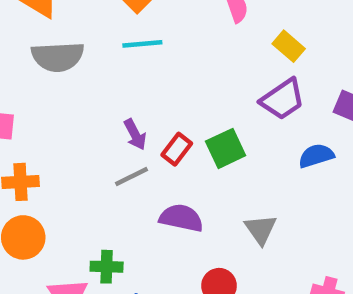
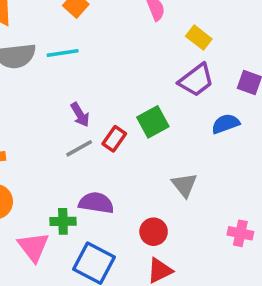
cyan line: (142, 44) -> (63, 53), moved
red rectangle: (177, 149) -> (114, 139), moved
purple semicircle: (181, 218) -> (96, 203), moved

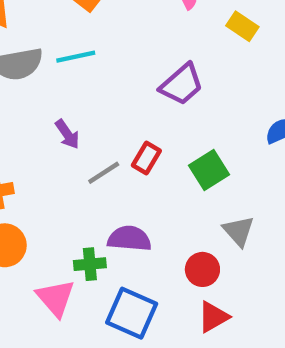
purple trapezoid: (196, 80) -> (182, 84), moved
purple arrow: (80, 115) -> (67, 134), moved
green square: (153, 122) -> (209, 170), moved
gray triangle: (184, 185) -> (239, 231), moved

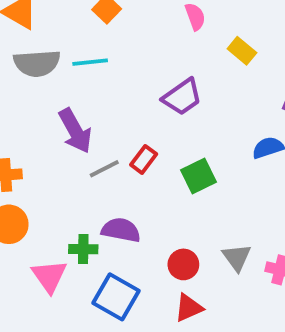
purple arrow: (67, 134) -> (75, 131), size x1.6
gray triangle: (239, 231) -> (237, 257), moved

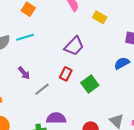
purple arrow: (75, 131) -> (24, 73), size x0.6
red rectangle: (144, 159) -> (66, 74), moved

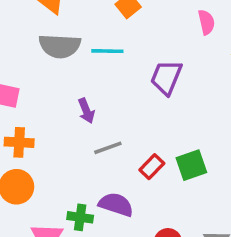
purple trapezoid: (74, 46) -> (166, 77), moved, turned 140
red rectangle: (66, 74) -> (152, 167), moved

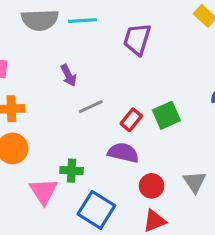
purple semicircle: (116, 204) -> (123, 153), moved

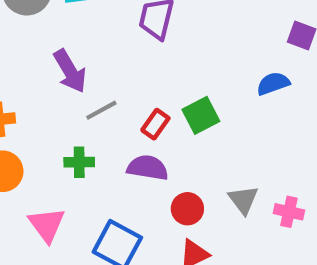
purple arrow: (69, 75) -> (70, 71), size x1.5
green cross: (72, 171) -> (79, 162), moved

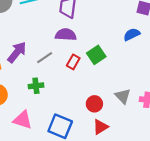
purple arrow: (70, 71) -> (17, 52), moved, turned -105
purple semicircle: (148, 168) -> (66, 35), moved
pink triangle: (47, 225) -> (23, 120), turned -30

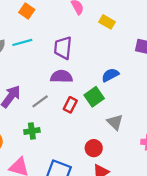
blue semicircle: (132, 34) -> (110, 75), moved
gray triangle: (123, 96) -> (115, 122), moved

